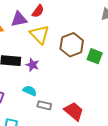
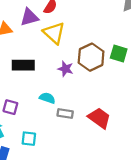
brown hexagon: (72, 45) -> (91, 57), moved
purple star: (32, 65) -> (65, 69), moved

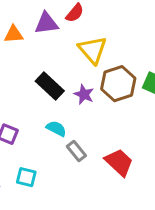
yellow triangle: (54, 33) -> (93, 50), moved
black rectangle: (23, 65) -> (50, 86), moved, turned 35
gray rectangle: (65, 113) -> (76, 151), turned 35

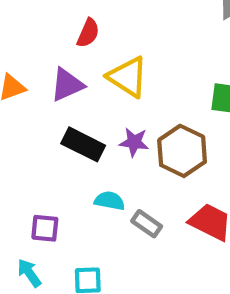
purple triangle: (46, 23) -> (67, 85), moved
brown hexagon: (118, 84) -> (182, 151), moved

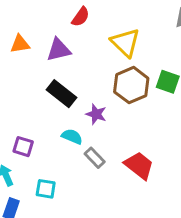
yellow triangle: (128, 77) -> (125, 43), moved
purple star: (134, 142) -> (96, 114), moved
brown hexagon: (182, 151) -> (131, 85), moved

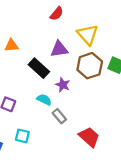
orange triangle: (20, 44) -> (11, 45), moved
purple triangle: (59, 50) -> (59, 49), moved
red trapezoid: (139, 165) -> (89, 137), moved

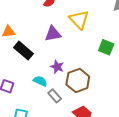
brown hexagon: (90, 66) -> (78, 80), moved
black rectangle: (39, 68) -> (23, 51), moved

